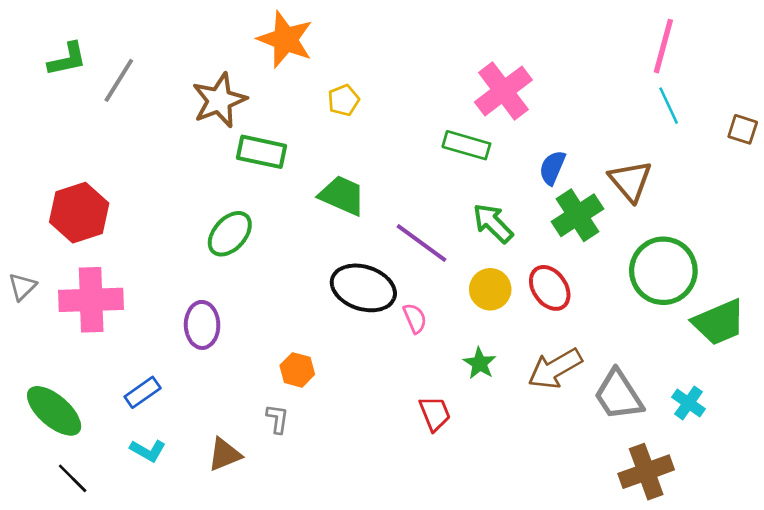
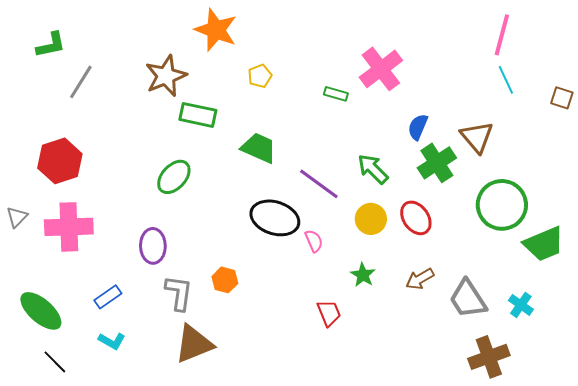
gray line: (119, 80) -> (81, 82), moved
green rectangle: (466, 145) -> (336, 94), moved, size x0.7
brown arrow: (555, 369) -> (420, 279), size x0.7
gray L-shape: (277, 419) -> (179, 293), moved, size x1.6
brown triangle: (225, 454) -> (194, 344), moved, size x1.5

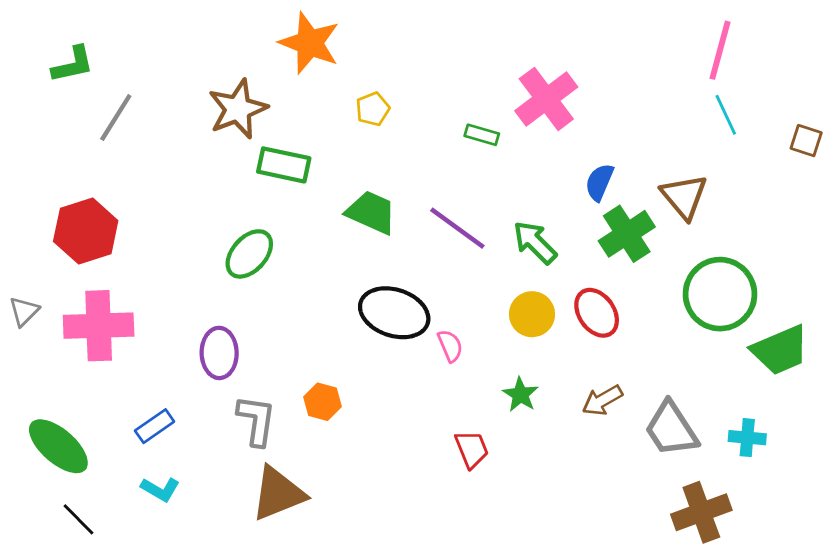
purple line: (319, 184) -> (457, 228), moved
cyan cross: (521, 305) -> (747, 438), turned -30

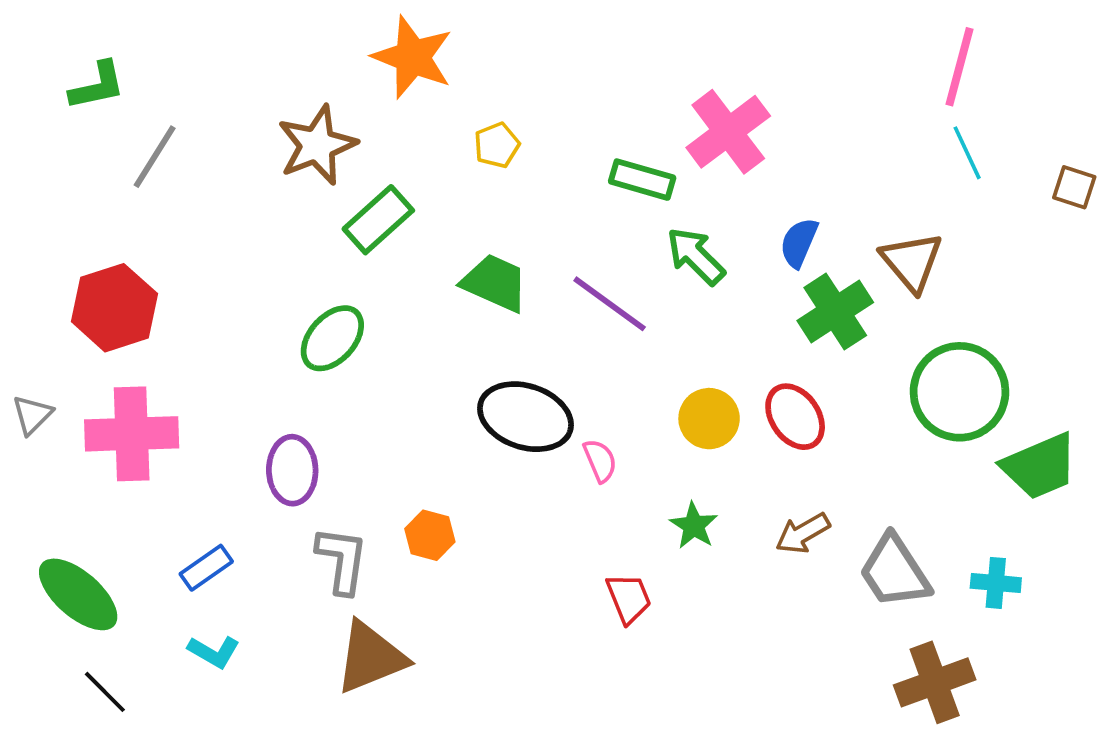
green rectangle: (482, 135) -> (642, 180), size x1.4
green rectangle: (284, 165) -> (378, 220), turned -54
green arrow: (535, 242) -> (696, 256), moved

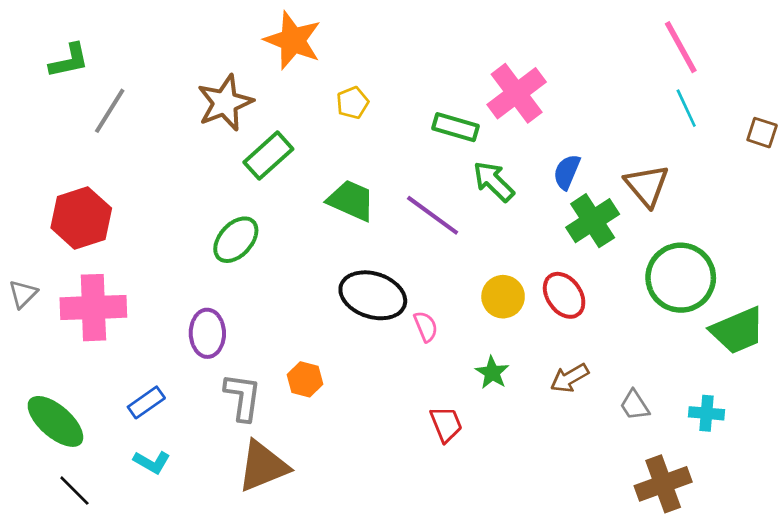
pink line: (959, 67) -> (681, 47), turned -44
gray trapezoid: (894, 572) -> (635, 405), size x0.6

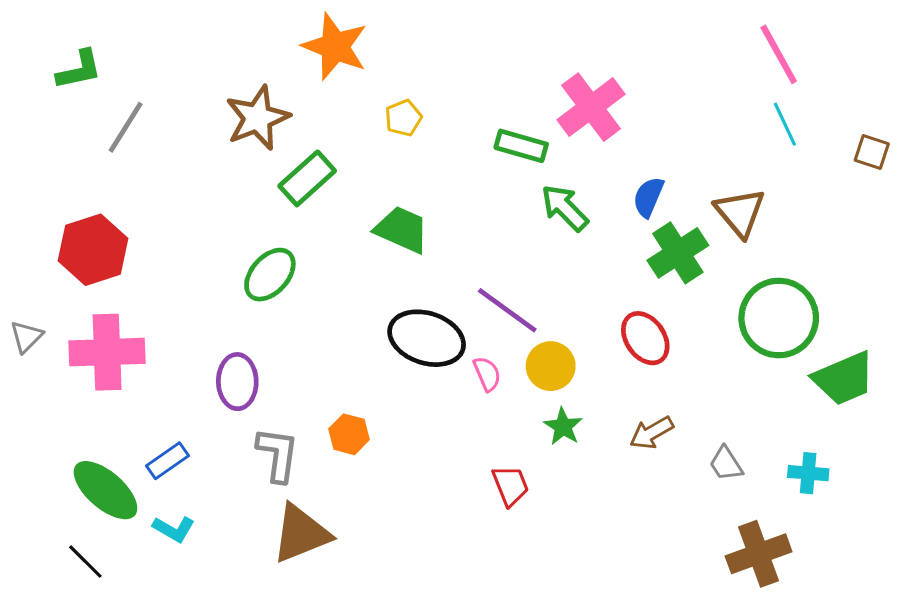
purple line: (433, 215) -> (507, 310), moved
yellow circle: (503, 297) -> (551, 366), moved
green ellipse: (55, 421) -> (105, 490), moved

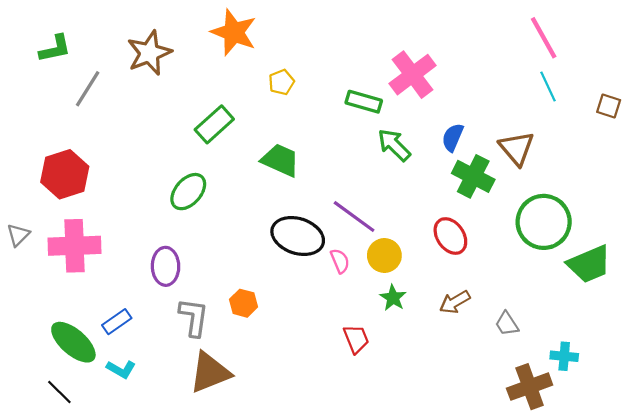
brown star: (258, 118) -> (149, 53), moved
green cross: (678, 253) -> (473, 176), turned -30
cyan cross: (808, 473) -> (564, 356), moved

